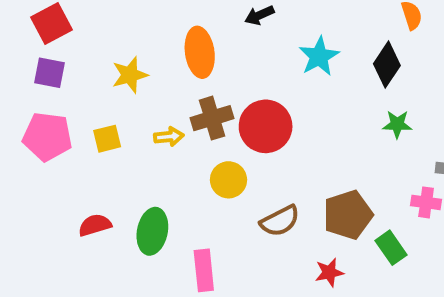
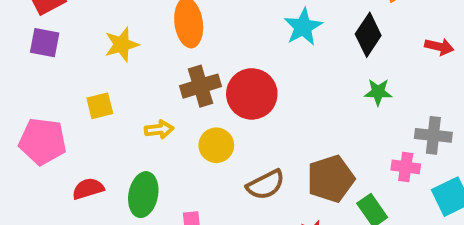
pink pentagon: (47, 137) -> (43, 141), moved
yellow arrow: (169, 137) -> (159, 129), moved

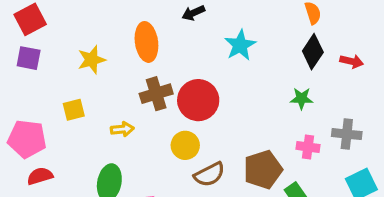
black diamond: (368, 35) -> (313, 52), moved
yellow circle: (216, 145) -> (185, 145), moved
pink cross: (406, 167) -> (308, 147), moved
red semicircle: (88, 189) -> (40, 176), moved

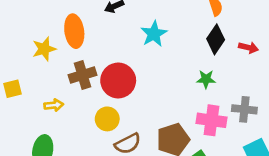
yellow star: (92, 60) -> (44, 49), moved
pink cross: (308, 147) -> (211, 120), size x1.5

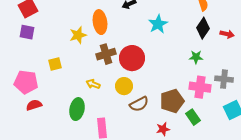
yellow arrow: (54, 105) -> (93, 84), moved, turned -152

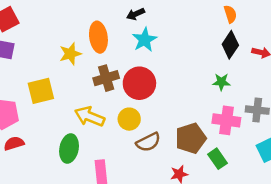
cyan star: (158, 24) -> (145, 40), moved
yellow square: (55, 64) -> (41, 91), size x1.5
yellow arrow: (93, 84) -> (89, 116), size x1.6

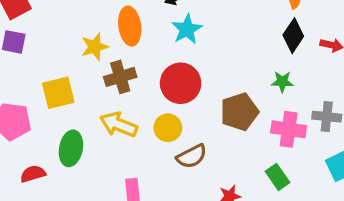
brown cross: (106, 78) -> (120, 77), moved
brown pentagon: (191, 138) -> (239, 112), moved
red semicircle: (14, 143) -> (33, 174), moved
green ellipse: (69, 148) -> (71, 148), moved

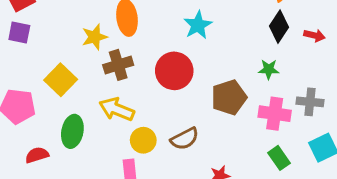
cyan star: (187, 29) -> (198, 25), moved
yellow square: (58, 93) -> (61, 80), turned -32
yellow circle: (168, 128) -> (143, 140), moved
green rectangle: (277, 177) -> (279, 158), moved

